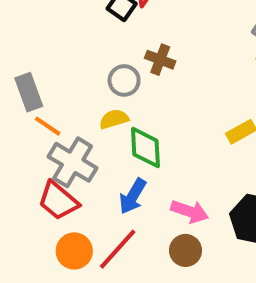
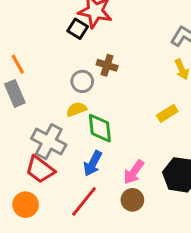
orange line: (48, 126) -> (18, 64), moved, turned 30
pink arrow: (190, 212) -> (134, 172), turned 110
orange circle: (74, 251) -> (26, 205), moved

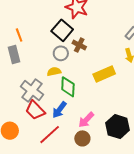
black square: (78, 29) -> (62, 30), moved, size x1.5
yellow rectangle: (167, 113) -> (104, 74), moved, size x1.5
red trapezoid: (40, 169) -> (35, 110), moved

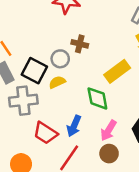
black square: (62, 30) -> (34, 71), moved
green diamond: (68, 87) -> (97, 98), moved
gray cross: (32, 91) -> (23, 101), moved, turned -30

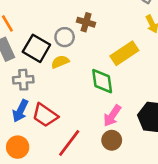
gray cross: (23, 101) -> (23, 80), size x0.7
blue arrow: (74, 126) -> (20, 111), moved

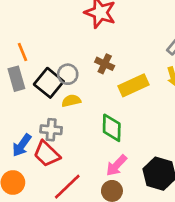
gray circle: (65, 37) -> (68, 74), moved
yellow rectangle: (124, 53) -> (134, 85), moved
gray cross: (23, 80) -> (51, 130), moved

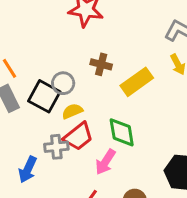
red trapezoid: (47, 154) -> (78, 136), moved, turned -72
pink arrow: (117, 165) -> (105, 162), moved

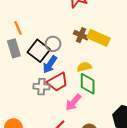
yellow rectangle: (137, 82) -> (98, 38), moved, turned 50
yellow semicircle: (72, 111) -> (84, 67), moved
blue arrow: (28, 170) -> (50, 64), moved

